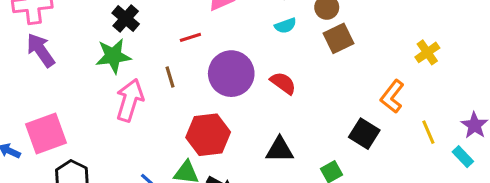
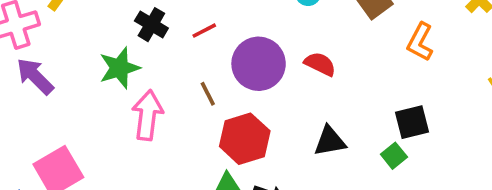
black cross: (126, 18) -> (151, 25), moved
brown line: (170, 77) -> (208, 94), moved
orange L-shape: (392, 96) -> (420, 42), moved
black square: (364, 134) -> (412, 122), moved, turned -36

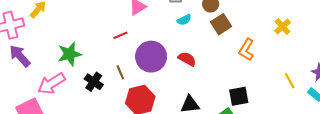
black cross: (151, 25) -> (94, 82), moved
pink arrow: (147, 115) -> (51, 84), moved, turned -132

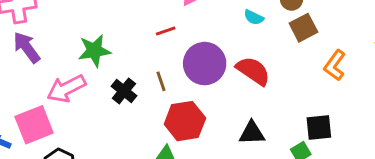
cyan semicircle: (184, 20) -> (254, 17), turned 48
red semicircle: (187, 59) -> (253, 71), size x1.4

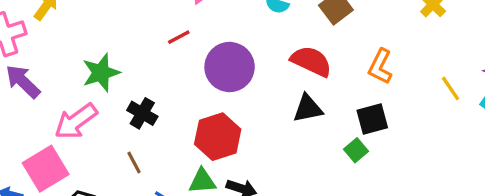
orange L-shape: (335, 65) -> (380, 67), moved
red semicircle: (253, 71) -> (311, 61), moved
brown line: (161, 81) -> (134, 162), moved
black triangle: (252, 133) -> (308, 108), moved

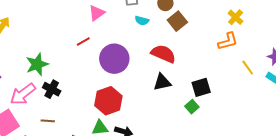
orange L-shape: (380, 67) -> (228, 41), moved, turned -130
black cross: (142, 113) -> (52, 89), moved
brown line: (134, 162) -> (48, 121), moved, turned -56

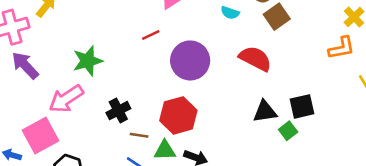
black triangle: (162, 82) -> (265, 112), moved
black cross: (52, 89) -> (118, 111), moved, turned 30
brown line: (48, 121) -> (139, 135), moved

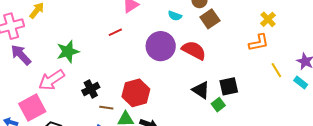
purple circle: (190, 60) -> (161, 46), moved
black triangle: (265, 112) -> (201, 90), turned 42

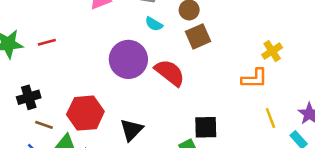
red line: (115, 32) -> (47, 42), moved
black triangle: (201, 90) -> (131, 130), moved, turned 30

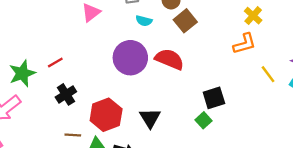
black cross: (29, 97) -> (66, 94), moved

